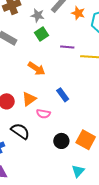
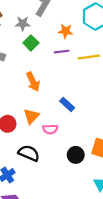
orange star: (78, 13) -> (66, 31), moved
orange arrow: (37, 69) -> (33, 82), turned 42

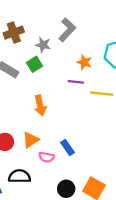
green square: (31, 43) -> (35, 64), moved
blue rectangle: (67, 104) -> (68, 147), moved
black semicircle: (29, 153) -> (20, 176), turned -35

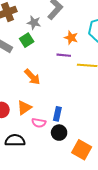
orange arrow: (40, 105) -> (32, 77), turned -30
blue rectangle: (68, 147) -> (57, 114), turned 48
black circle: (66, 189) -> (59, 133), moved

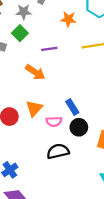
purple line: (64, 55) -> (49, 49), moved
blue rectangle: (57, 114) -> (72, 107), turned -32
black semicircle: (15, 140) -> (58, 151), moved

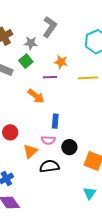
orange star: (68, 19) -> (61, 62), moved
blue rectangle: (72, 107) -> (55, 121), moved, turned 32
orange triangle: (34, 108) -> (30, 151), moved

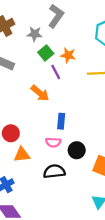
green square: (26, 61) -> (46, 53), moved
purple line: (50, 77) -> (56, 72), turned 64
orange triangle: (30, 151) -> (22, 155), moved, turned 35

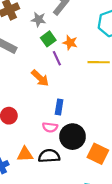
black circle: (77, 150) -> (73, 137), size x1.5
orange triangle: (22, 155) -> (25, 154), moved

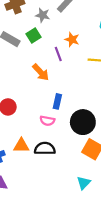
green square: (48, 39) -> (33, 36), moved
black circle: (73, 137) -> (83, 122), moved

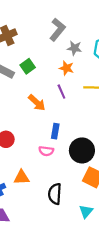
gray star: (43, 15) -> (74, 48), moved
purple line: (58, 54) -> (61, 92), moved
black semicircle: (45, 149) -> (55, 194), moved, turned -84

